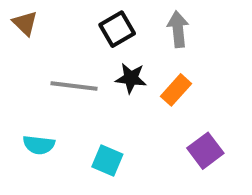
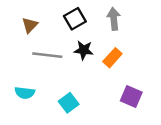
brown triangle: (25, 23) -> (30, 25), moved, turned 30
purple square: (205, 151) -> (131, 97), turned -30
cyan square: (107, 161) -> (69, 103), turned 30

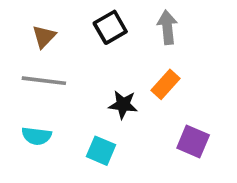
black star: (84, 50) -> (123, 105), moved
gray line: (47, 55) -> (44, 81), moved
cyan square: (69, 103) -> (101, 151), turned -30

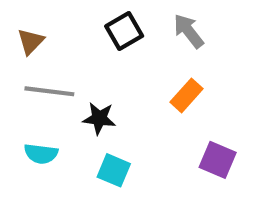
gray arrow: (167, 27) -> (189, 31), turned -32
brown triangle: (44, 37) -> (31, 41), moved
black star: (123, 105) -> (99, 118), moved

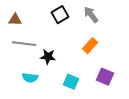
brown triangle: (31, 41) -> (15, 20), turned 48
cyan semicircle: (41, 154) -> (30, 78), moved
cyan square: (114, 170) -> (71, 82), moved

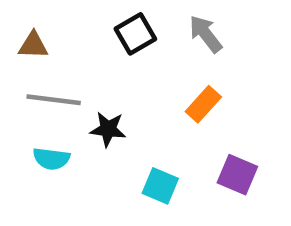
cyan semicircle: (30, 78) -> (51, 159), moved

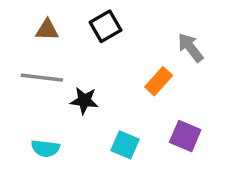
gray arrow: (206, 34) -> (190, 48), moved
brown triangle: (33, 45) -> (47, 30), moved
cyan semicircle: (51, 159) -> (45, 148), moved

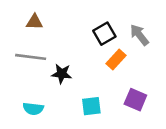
black square: (106, 26) -> (104, 34), moved
cyan square: (125, 145) -> (91, 106), turned -30

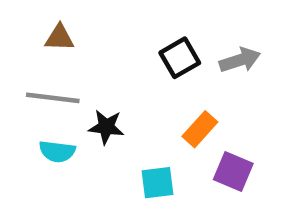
gray arrow: (139, 35) -> (240, 60), turned 110
orange rectangle: (116, 60) -> (200, 129), moved
cyan semicircle: (33, 109) -> (57, 151), moved

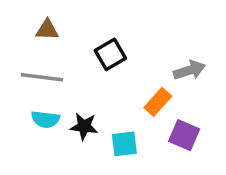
black square: (180, 58) -> (110, 54), moved
gray arrow: (240, 60) -> (189, 70), moved
black star: (106, 127) -> (84, 126), moved

